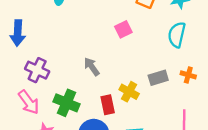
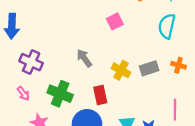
yellow cross: (129, 92) -> (121, 70), moved
pink arrow: (29, 102) -> (23, 93), size x0.6

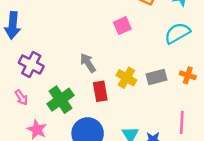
cyan semicircle: (167, 26) -> (177, 33), turned 45
green cross: (60, 94) -> (61, 100), turned 30
red rectangle: (100, 95) -> (100, 91), moved

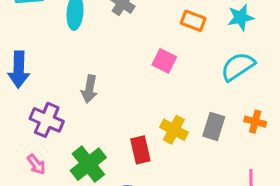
pink square: (122, 26) -> (164, 61), turned -36
gray arrow: (88, 63) -> (89, 89), moved, turned -132
gray rectangle: (156, 77) -> (214, 126), turned -54

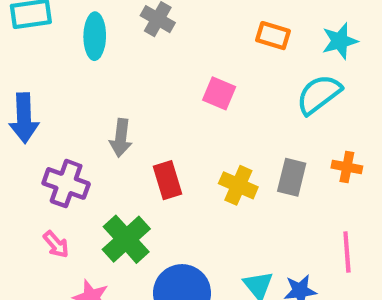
cyan star: (241, 17) -> (340, 41), moved
orange rectangle: (193, 21) -> (273, 36), moved
red rectangle: (140, 150) -> (167, 180), moved

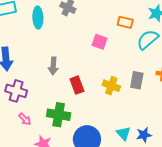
orange rectangle: (273, 36) -> (125, 22), moved
purple cross: (66, 183) -> (16, 91), moved
green cross: (126, 239) -> (59, 115), turned -35

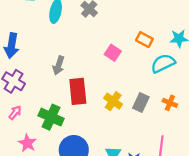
red rectangle: (77, 85) -> (78, 91), size x1.4
pink arrow: (25, 119) -> (15, 113), turned -112

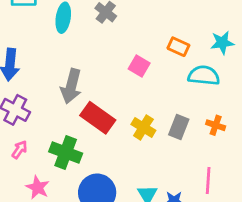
cyan semicircle: (163, 63) -> (204, 76), turned 35
gray arrow: (59, 65) -> (71, 86), size x1.4
red rectangle: (78, 91) -> (98, 118), turned -45

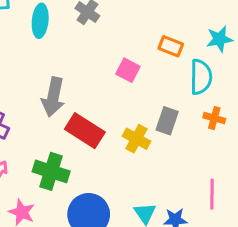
cyan semicircle: (204, 76) -> (201, 77), turned 88
orange cross: (216, 125) -> (214, 118), moved
gray rectangle: (179, 127) -> (167, 121), moved

